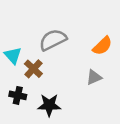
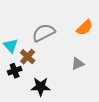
orange semicircle: (102, 46) -> (85, 28), moved
black cross: (18, 95) -> (15, 71), moved, turned -32

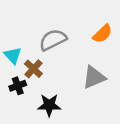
gray triangle: (78, 64) -> (94, 77), size x1.5

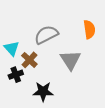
orange semicircle: (102, 34) -> (89, 29), turned -54
gray triangle: (94, 77) -> (70, 60), moved, turned -40

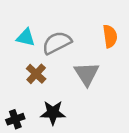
cyan triangle: (12, 48) -> (26, 38), moved, turned -35
black cross: (16, 75) -> (15, 119), moved

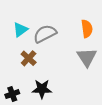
cyan triangle: (26, 38) -> (20, 30), turned -49
gray triangle: (87, 74) -> (87, 57), moved

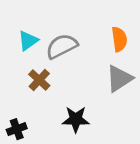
gray triangle: (87, 57) -> (119, 79), turned 30
black star: (42, 89) -> (76, 119), moved

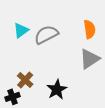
brown cross: (39, 80) -> (25, 80), moved
black star: (76, 119) -> (57, 90), turned -30

